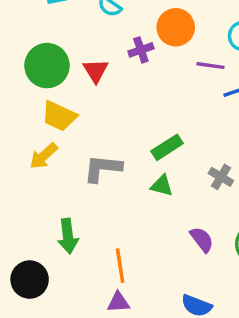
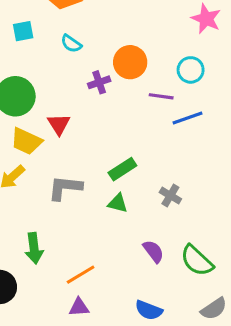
red triangle: (96, 71) -> (59, 124), moved
orange line: (120, 266) -> (81, 275), turned 68

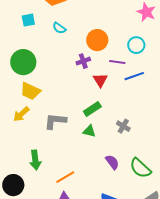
purple cross: (99, 82) -> (83, 61), moved
red triangle: (59, 124) -> (100, 80), moved

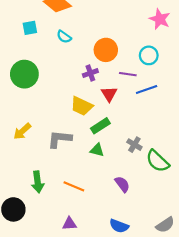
yellow trapezoid: (30, 91) -> (82, 106), moved
green semicircle: (140, 168) -> (158, 161), moved
orange line: (65, 177) -> (74, 186), moved, turned 54

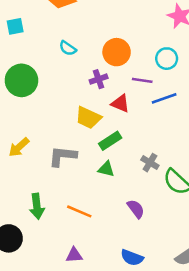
cyan square: (30, 28) -> (15, 26), moved
cyan semicircle: (64, 37) -> (68, 48), moved
red triangle: (109, 94) -> (120, 103), turned -35

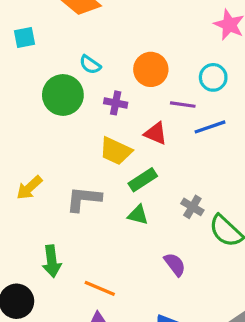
purple cross: (99, 79) -> (116, 103), moved, turned 30
green circle: (21, 80) -> (63, 95), moved
orange line: (79, 211) -> (100, 288), moved

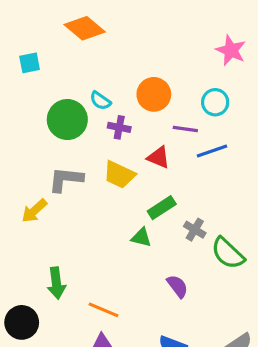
cyan semicircle: (90, 65) -> (100, 101), moved
green rectangle: (143, 180) -> (162, 208), moved
gray L-shape: (84, 199) -> (66, 179), moved

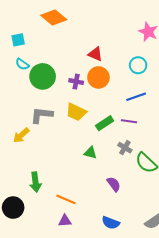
orange circle: (154, 94) -> (98, 77), moved
cyan semicircle: (100, 101) -> (22, 64), moved
purple line: (185, 129) -> (129, 121), moved
red triangle: (159, 157) -> (95, 54), moved
green rectangle: (162, 208) -> (105, 123), moved

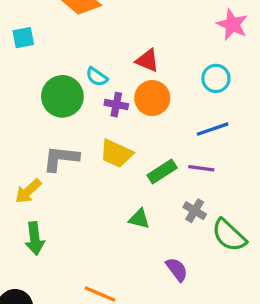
cyan semicircle: (22, 64) -> (97, 77), moved
green arrow: (35, 182) -> (35, 238), moved

